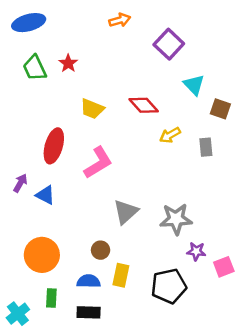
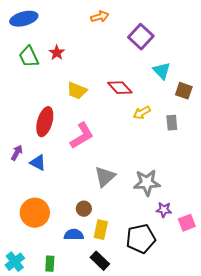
green rectangle: (51, 298) -> (50, 264), moved
black rectangle: (89, 312) -> (100, 261), moved, turned 42

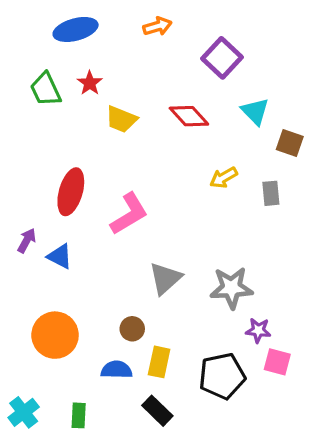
blue ellipse: (24, 19) -> (76, 29), moved
red diamond: (120, 88) -> (189, 116), moved
yellow trapezoid: (77, 91) -> (121, 119), moved
pink square: (187, 223) -> (277, 362), moved, turned 36

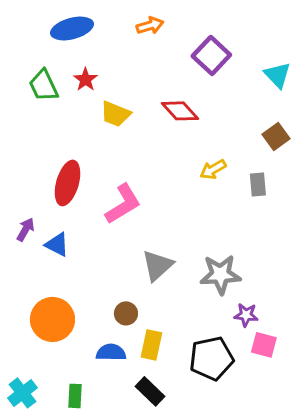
cyan triangle: (255, 111) -> (277, 75), moved
brown square: (290, 143) -> (276, 136), turned 35

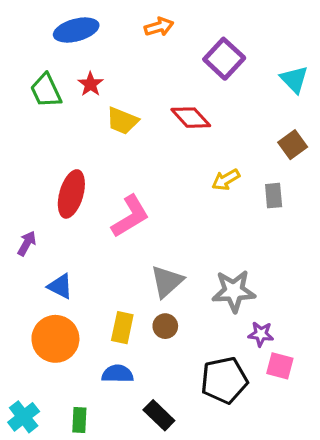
blue triangle: (57, 244) -> (60, 286), moved
brown circle: (126, 313) -> (165, 326), moved
yellow rectangle: (151, 345) -> (122, 328), moved

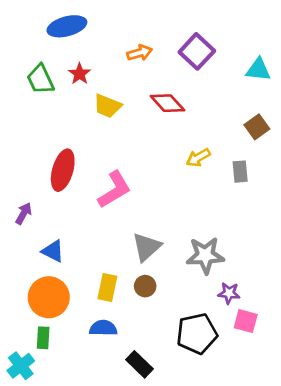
orange arrow: (159, 27) -> (140, 53), moved
cyan triangle: (294, 79) -> (258, 70), turned -40
green rectangle: (79, 420) -> (43, 338), moved

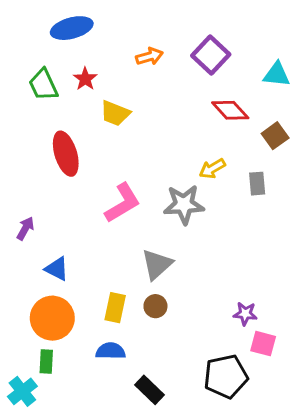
red diamond: (167, 103) -> (230, 110), moved
red ellipse: (63, 170) -> (66, 154), moved, turned -33
gray star: (205, 255) -> (184, 204), moved
black pentagon: (197, 334) -> (226, 376), moved

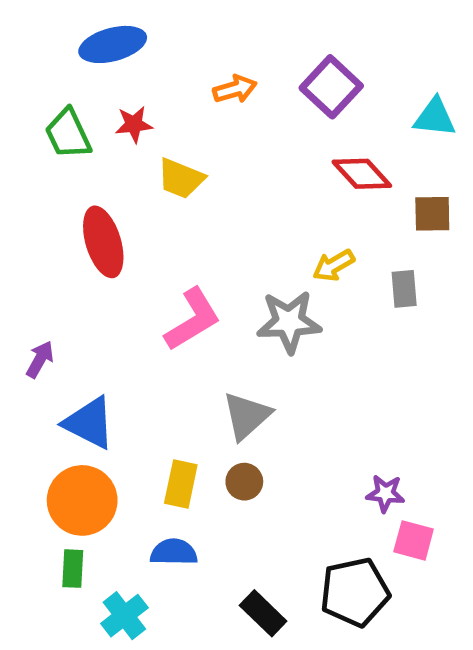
red star: (85, 79) -> (134, 124), turned 30
brown square: (275, 136) -> (432, 214), turned 35
blue triangle: (57, 269) -> (89, 423), size x1.4
black rectangle: (149, 390) -> (263, 613), moved
cyan cross: (22, 391) -> (124, 616), moved

